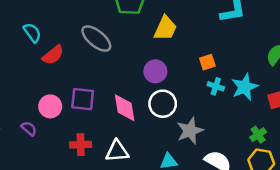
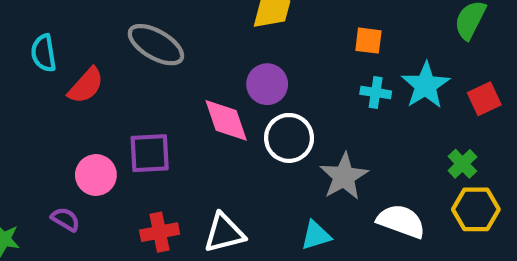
cyan semicircle: (32, 33) -> (44, 53), turned -144
orange square: (207, 62) -> (368, 41), moved, turned 35
pink diamond: (125, 108) -> (226, 120), moved

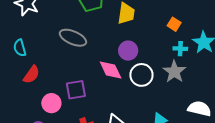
orange square: (368, 41) -> (174, 24), turned 32
red semicircle: (86, 86) -> (31, 75), moved
gray star: (344, 176) -> (174, 72), moved

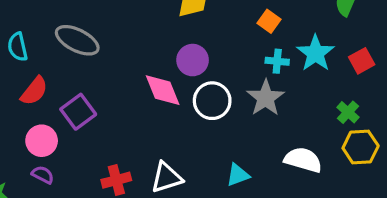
gray ellipse: (73, 38) -> (77, 40), moved
purple square: (76, 90) -> (78, 112), moved, turned -30
pink circle: (51, 103) -> (42, 141), moved

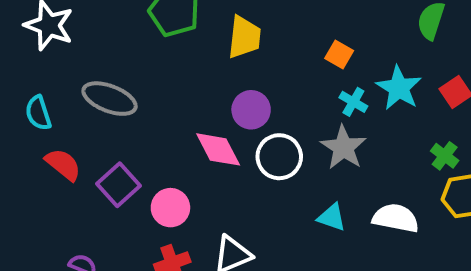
cyan cross: (277, 61) -> (353, 102), turned 30
red semicircle: (34, 91) -> (63, 164), turned -84
pink circle: (42, 141) -> (170, 208), moved
cyan triangle: (238, 175) -> (332, 217), moved, turned 45

